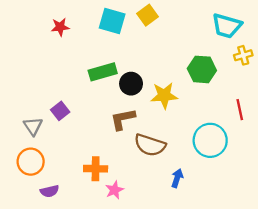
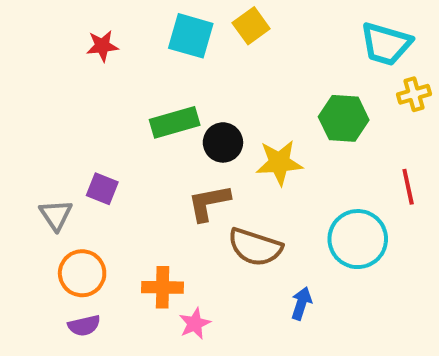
purple square: (60, 111) -> (102, 189), turned -30
orange circle: (31, 162) -> (82, 273), moved

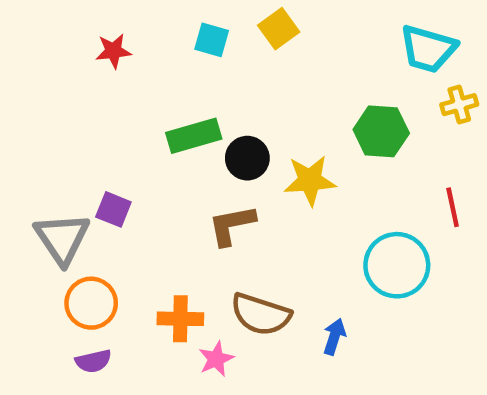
cyan square: (191, 36) -> (212, 40), size x0.7
gray triangle: (56, 215) -> (62, 238), size x1.5
brown semicircle: (255, 247) -> (261, 314), moved

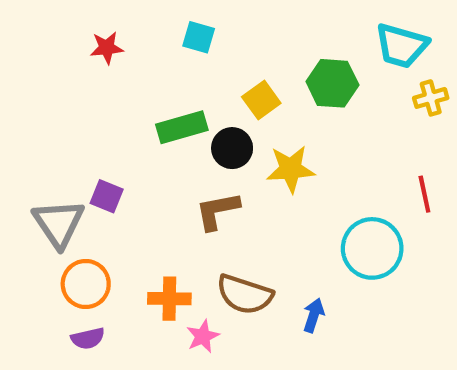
yellow square: (279, 29) -> (261, 100), moved
green hexagon: (381, 131) -> (332, 83), moved

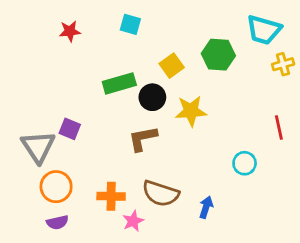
cyan circle: (372, 248) -> (245, 163), size x0.6

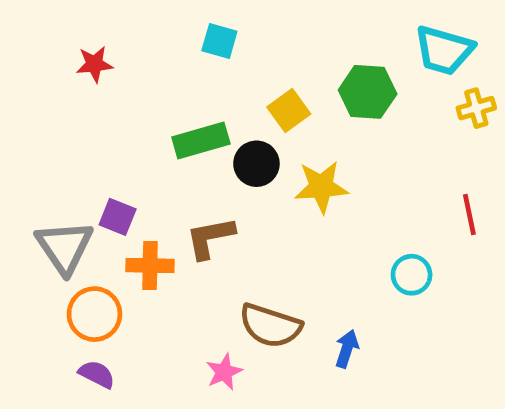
red star: (70, 31) -> (94, 64), moved
brown L-shape: (143, 138) -> (210, 238), moved
orange cross: (111, 196) -> (150, 265), moved
purple semicircle: (57, 222) -> (97, 374), turned -140

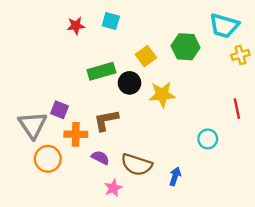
red star: (94, 64) -> (76, 26), moved
purple semicircle: (97, 374) -> (100, 158), moved

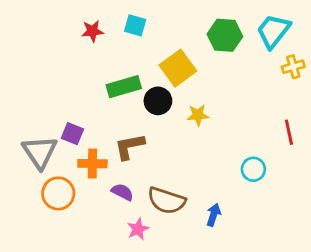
cyan trapezoid: (224, 26) -> (273, 31), turned 112
green hexagon: (186, 47) -> (225, 35), moved
yellow square: (146, 56) -> (178, 68), size x1.4
yellow star: (162, 95) -> (198, 115), size x0.7

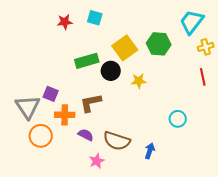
green hexagon: (225, 35) -> (159, 44), moved
red line: (289, 132) -> (203, 77), moved

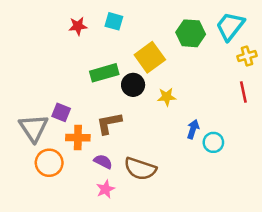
green hexagon: (159, 44) -> (191, 33), moved
blue arrow: (150, 151) -> (193, 129), moved
pink star: (97, 161) -> (105, 189), moved

